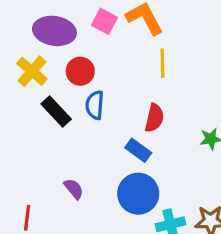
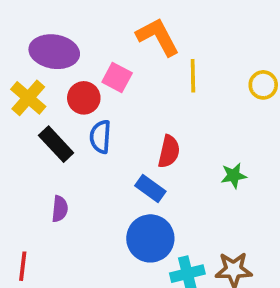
pink square: (104, 21) -> (117, 78), moved
yellow line: (162, 63) -> (193, 76), moved
purple semicircle: (74, 189) -> (60, 209), moved, turned 45

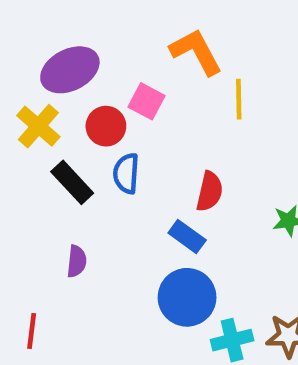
purple ellipse: (54, 52) -> (70, 70), turned -36

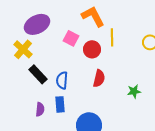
red circle: (106, 126) -> (92, 49), moved
blue semicircle: (126, 173) -> (62, 80), moved
blue rectangle: (187, 236) -> (60, 104), moved, turned 49

